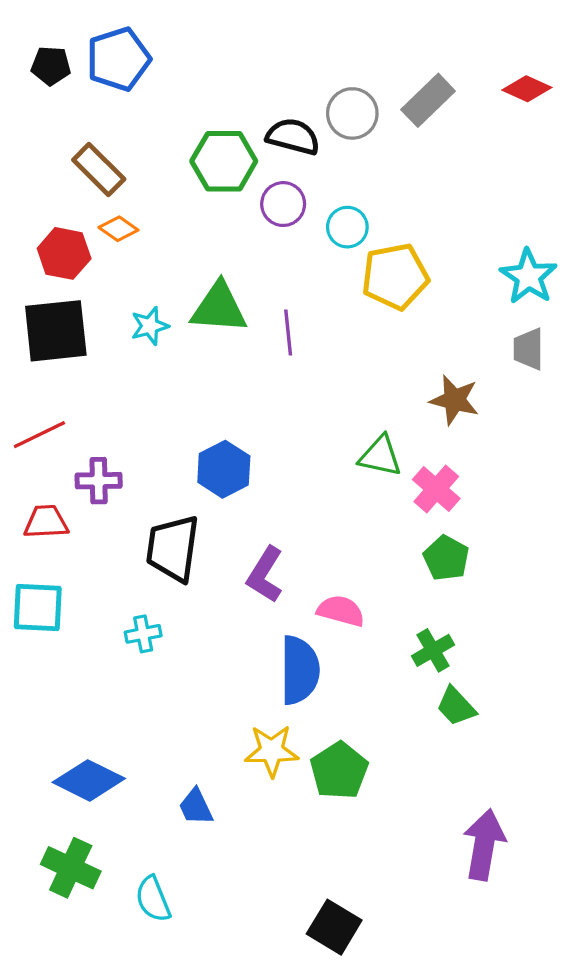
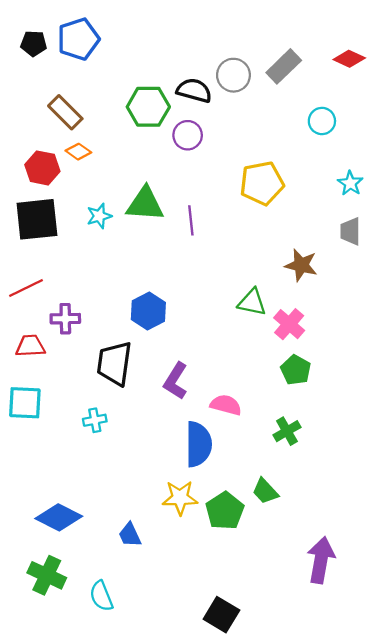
cyan circle: (347, 227) -> (322, 121), moved
cyan star: (529, 277) -> (350, 183), size x0.7
green trapezoid: (456, 706) -> (265, 491), moved

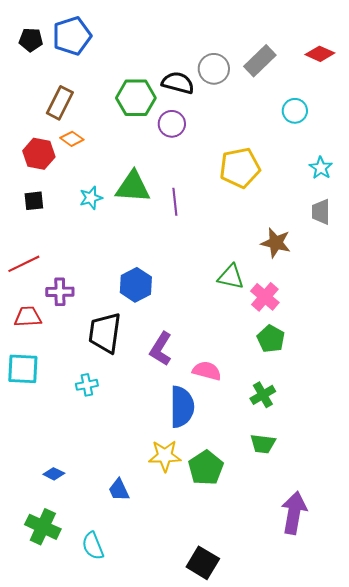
brown rectangle: (65, 112) -> (60, 103), turned 72
black square: (37, 219) -> (34, 201), size x0.5
green trapezoid: (265, 491) -> (263, 444), moved, turned -40
blue diamond: (59, 517) -> (54, 474), size x0.5

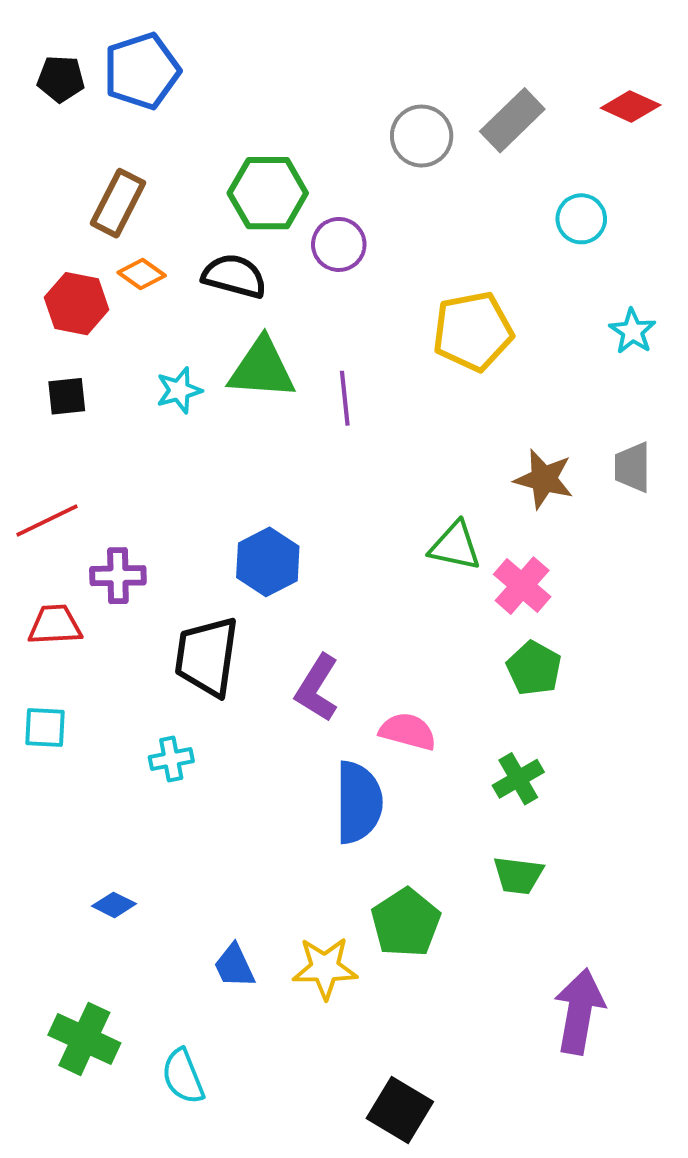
black semicircle: (178, 83) -> (234, 276), moved
gray trapezoid: (321, 212) -> (633, 467), moved
cyan square: (23, 369) -> (45, 727), size x0.7
yellow star: (165, 456) -> (325, 968), moved
blue diamond: (54, 474) -> (114, 905), moved

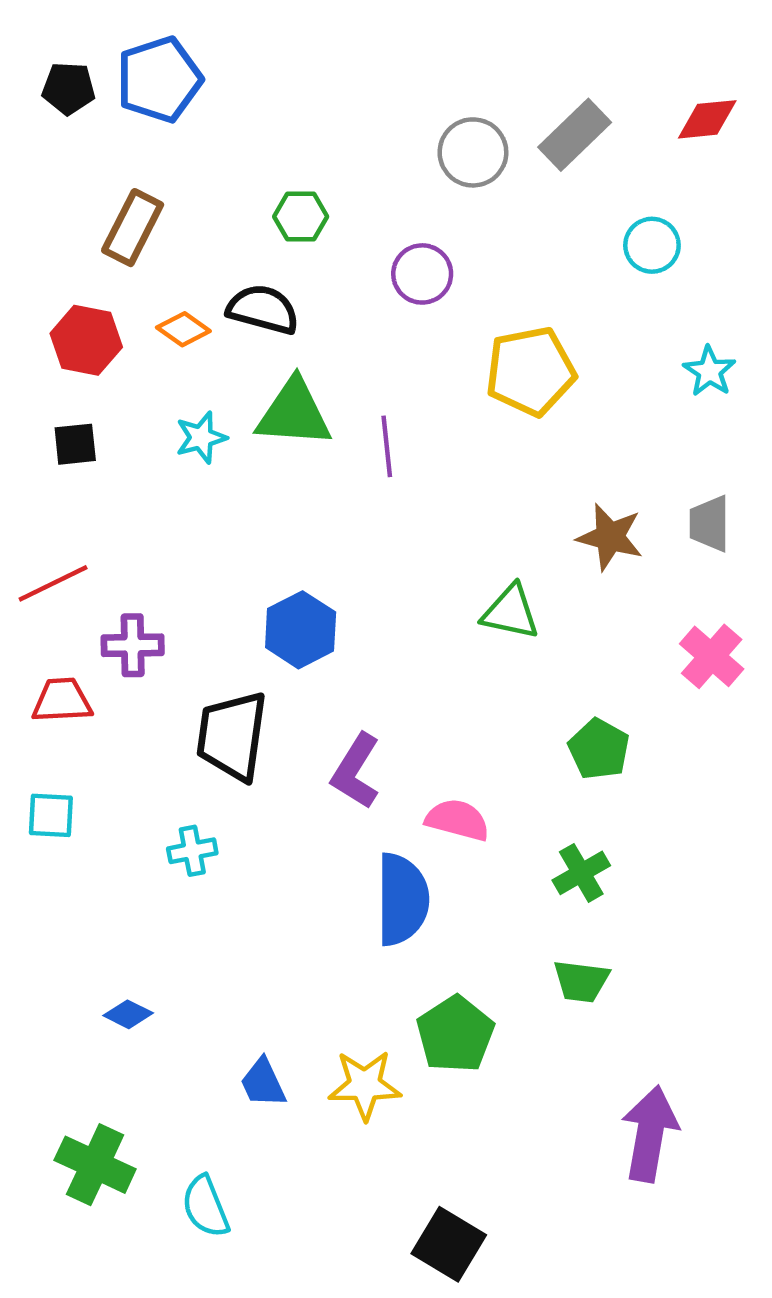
red diamond: (631, 106) -> (707, 119), turned -30
green hexagon: (268, 193) -> (301, 217), size x0.6
purple circle: (339, 244) -> (422, 274), moved
orange diamond: (142, 274) -> (183, 329), moved
pink cross: (522, 586) -> (712, 656), moved

